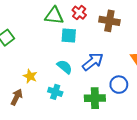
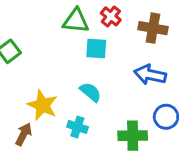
blue arrow: (93, 62) -> (150, 75), moved, turned -130
yellow star: (30, 76) -> (43, 105), size x1.5

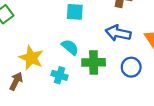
green cross: (133, 136) -> (94, 62), moved

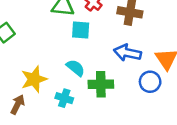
yellow star: (31, 58) -> (34, 79), turned 30
blue circle: (131, 67) -> (150, 82), moved

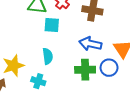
cyan semicircle: (76, 68) -> (48, 56), turned 42
green cross: (101, 84) -> (85, 70), moved

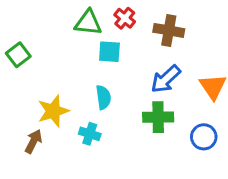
blue arrow: (90, 44) -> (166, 79), turned -55
blue circle: (109, 68) -> (204, 137), moved

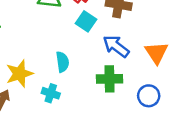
cyan square: (109, 52) -> (86, 21), moved, turned 30
blue arrow: (166, 79) -> (116, 46), turned 80

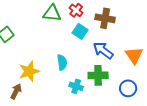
cyan cross: (51, 93) -> (76, 86), moved

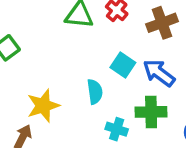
brown cross: (105, 18) -> (162, 23), turned -30
cyan square: (80, 31) -> (123, 65), moved

